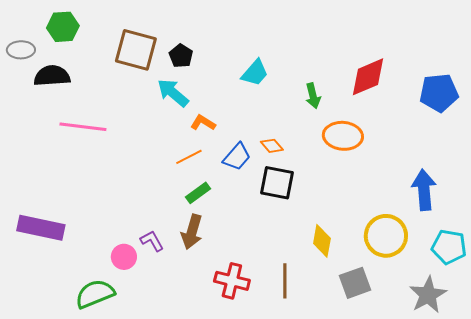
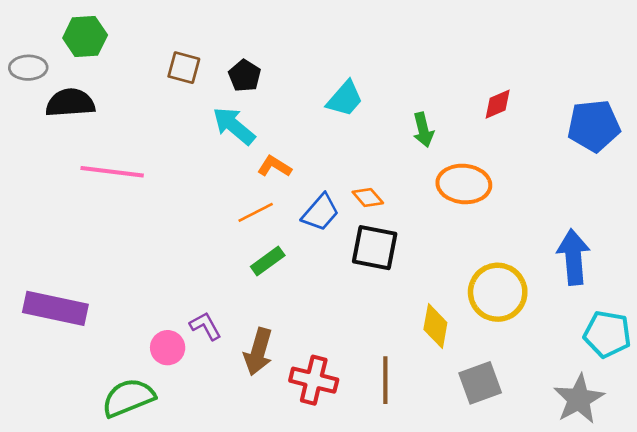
brown square: (136, 50) -> (184, 68), size x0.6
red diamond: (368, 77) -> (498, 104), size x0.6
brown arrow: (192, 232) -> (258, 352), moved
yellow circle: (386, 236) -> (498, 292), moved

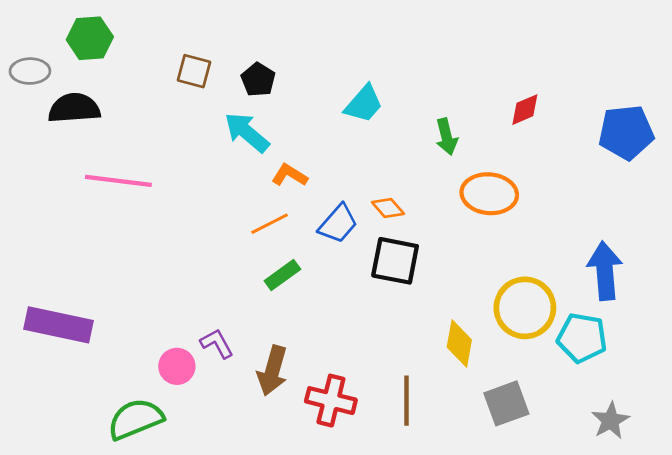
cyan pentagon: (607, 334) -> (582, 338), moved
gray star: (579, 399) -> (610, 421), size x0.7

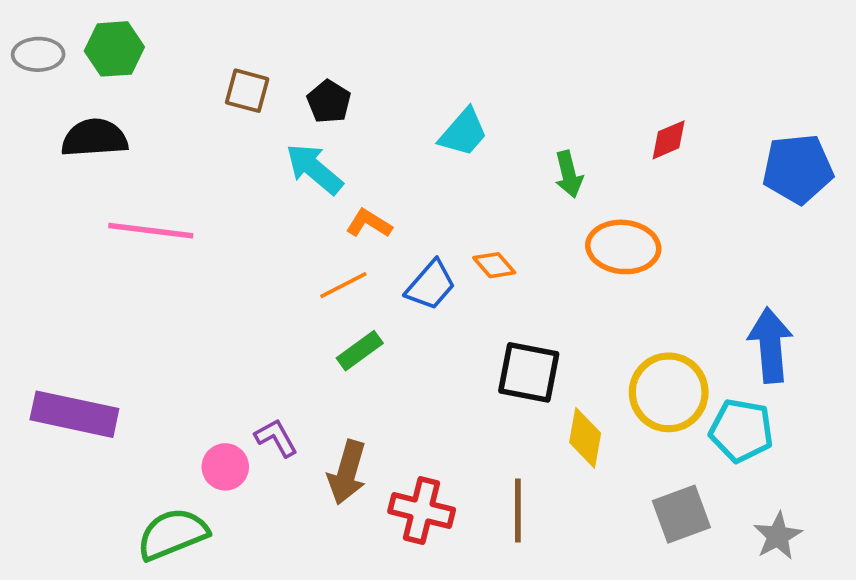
gray ellipse: (30, 71) -> (38, 54), moved
black square: (395, 261) -> (529, 372), moved
gray square: (506, 403) -> (681, 514), moved

